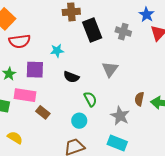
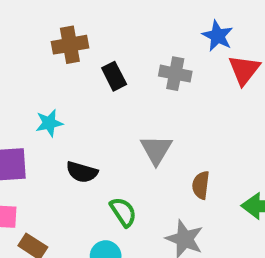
black rectangle: (92, 30) -> (114, 76), size x0.6
brown semicircle: (139, 99) -> (201, 185), moved

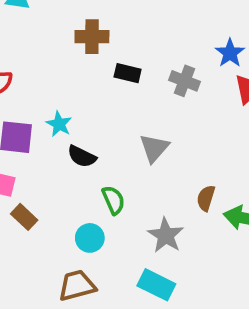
black rectangle: (114, 76) -> (128, 73), turned -60
cyan star: (49, 123) -> (59, 124), moved, turned 30
brown semicircle: (201, 185) -> (206, 198), moved

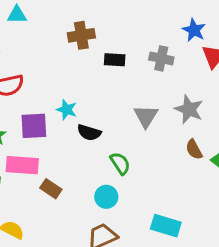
brown semicircle: (206, 198) -> (194, 149), turned -36
gray star: (166, 235) -> (189, 109), moved

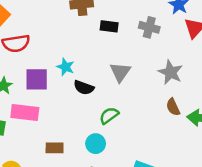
gray triangle: (146, 116) -> (120, 72), moved
green semicircle: (120, 163) -> (109, 116), turned -96
brown rectangle: (51, 189) -> (55, 148), moved, turned -36

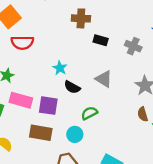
gray triangle: (120, 72) -> (104, 79), turned -42
purple square: (37, 79) -> (48, 106), moved
brown rectangle: (55, 148) -> (41, 133), size x1.5

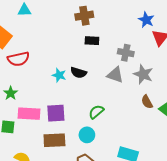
brown cross: (81, 18) -> (84, 16), moved
gray cross: (133, 46) -> (126, 53), moved
gray triangle: (104, 79) -> (115, 75), moved
black semicircle: (72, 87) -> (79, 73), moved

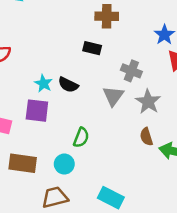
brown cross: (84, 16) -> (107, 16), moved
gray triangle: (115, 75) -> (113, 96), turned 36
green semicircle: (96, 112) -> (81, 137), turned 140
purple square: (56, 113) -> (37, 111), moved

